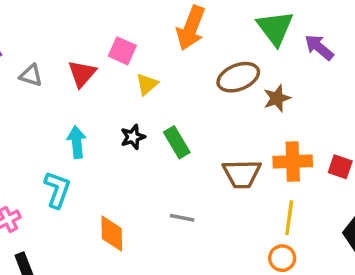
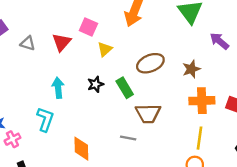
purple arrow: (319, 47) -> (219, 41), moved
brown ellipse: (238, 77) -> (150, 63), moved
brown star: (277, 98) -> (191, 69), moved
brown trapezoid: (242, 174) -> (148, 113), moved

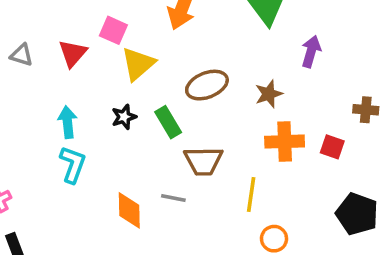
purple arrow: (219, 41) -> (311, 51), turned 66
yellow triangle: (105, 49) -> (138, 64), size x1.5
cyan L-shape: (45, 119) -> (73, 164), moved
yellow line: (199, 138) -> (251, 194), moved
orange diamond: (81, 149) -> (129, 210), moved

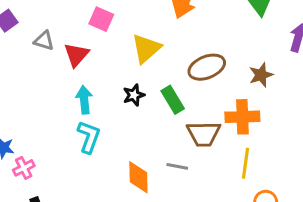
pink square: (113, 30) -> (101, 19), moved
red triangle: (73, 53) -> (76, 55), moved
orange cross: (285, 142) -> (242, 117), moved

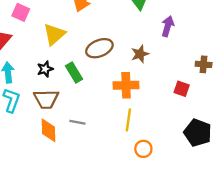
brown trapezoid: (204, 134) -> (46, 99), moved

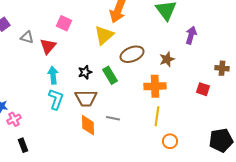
yellow triangle: (54, 34) -> (104, 35), moved
black pentagon: (198, 133) -> (221, 140), moved, turned -30

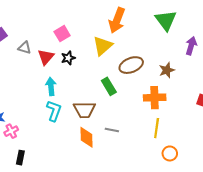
pink square: (64, 23) -> (62, 34), turned 35
black star: (85, 72) -> (68, 58), moved
black rectangle: (23, 145) -> (20, 158), turned 32

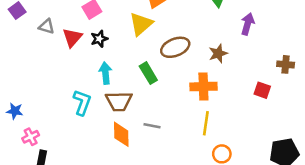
cyan arrow: (51, 86) -> (105, 73), moved
pink cross: (11, 131) -> (31, 137), moved

